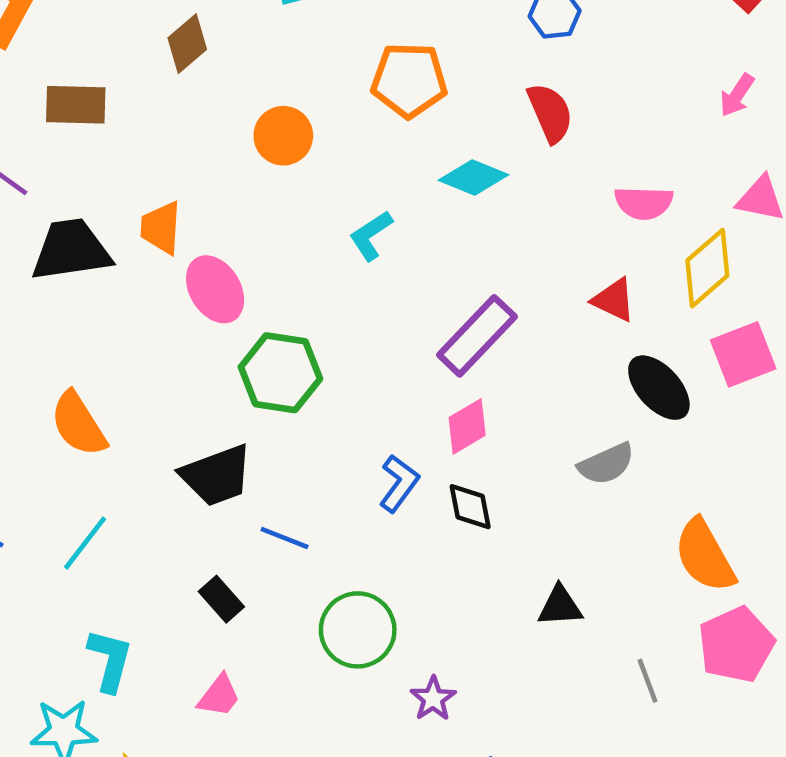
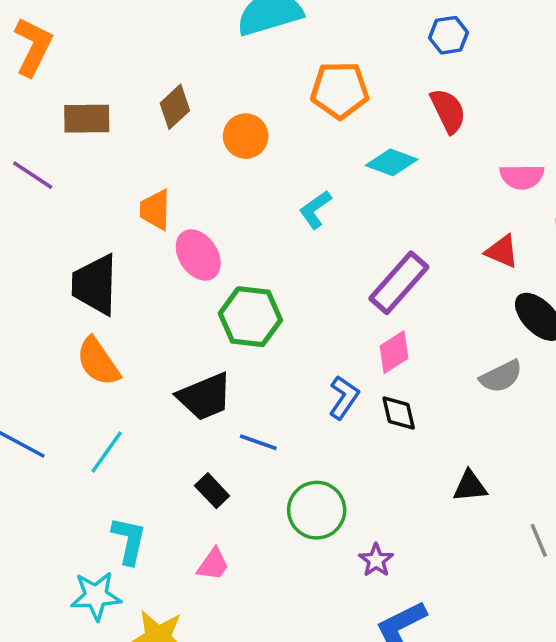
brown diamond: (187, 44) -> (175, 107), moved
black trapezoid: (71, 250) -> (95, 285), moved, turned -78

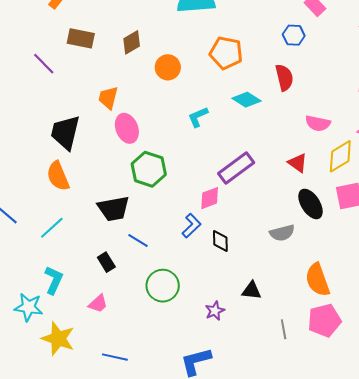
pink diamond: (394, 352) -> (210, 198), moved
purple star: (376, 560) -> (215, 311), moved

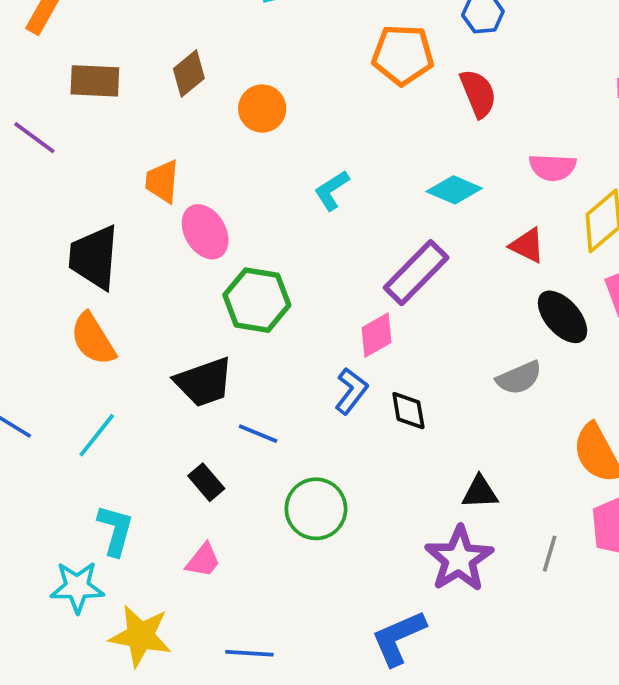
orange pentagon: (226, 53) -> (403, 55), moved
cyan diamond: (246, 100) -> (454, 190), moved
purple star: (215, 311) -> (459, 559), moved, size x1.8
gray line: (284, 329) -> (550, 554), turned 36

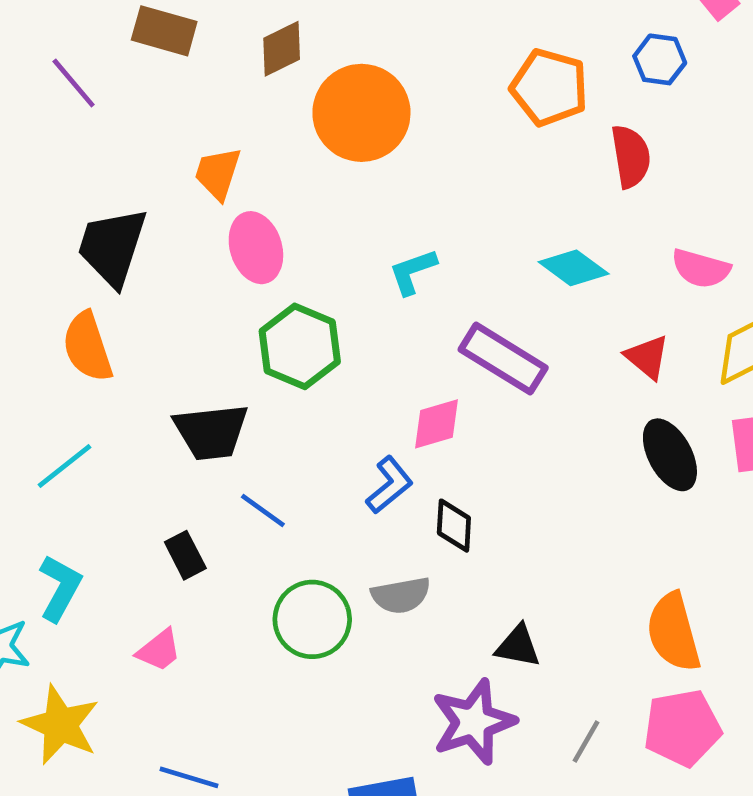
orange circle: (262, 109) -> (361, 113), size x1.6
cyan L-shape: (332, 190) -> (413, 272), moved
purple rectangle: (416, 273) -> (503, 359), turned 64
gray semicircle: (519, 378) -> (401, 595), moved

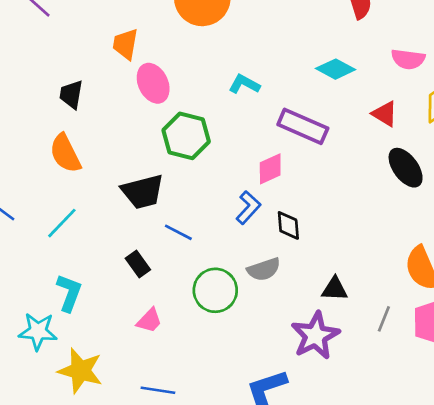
black trapezoid: (112, 247) -> (71, 94), size x0.6
cyan L-shape: (413, 272) -> (244, 84), turned 56
pink trapezoid: (159, 650) -> (149, 320), moved
gray line: (586, 741) -> (384, 319), moved

